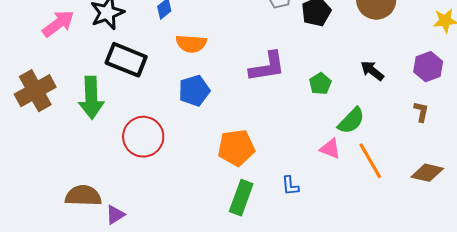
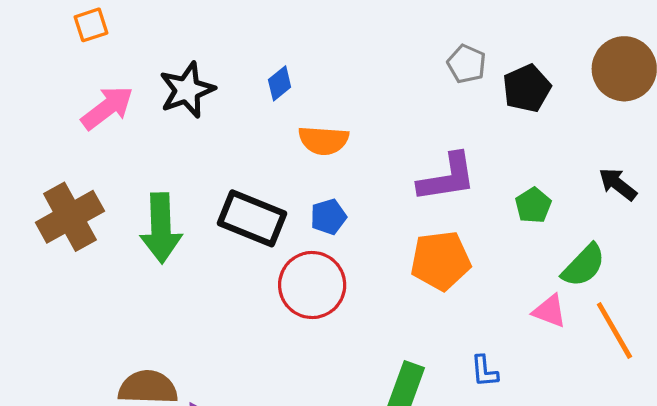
black rectangle: (126, 60) -> (252, 218), moved
blue pentagon: (194, 91) -> (328, 217), size x0.7
red circle: (143, 137) -> (312, 285), moved
orange pentagon: (236, 148) -> (441, 261), moved

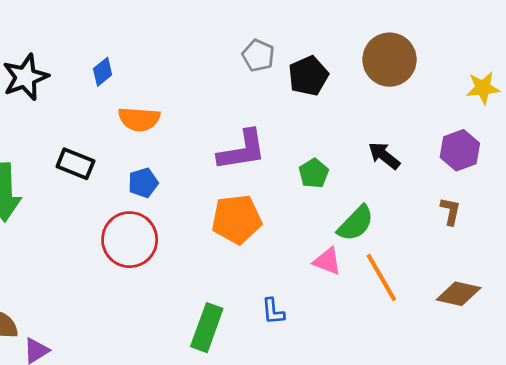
black rectangle: (252, 218) -> (75, 164), moved, size x0.7

